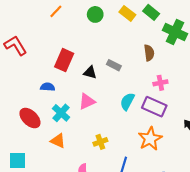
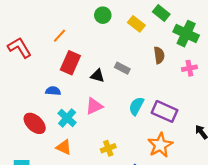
orange line: (56, 11) -> (60, 36), moved
yellow rectangle: (127, 13) -> (136, 24), moved
pink cross: (160, 83) -> (189, 68), moved

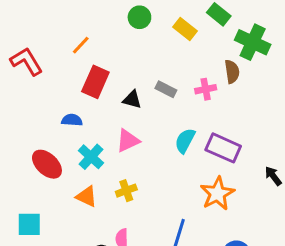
brown semicircle: (159, 55) -> (232, 72), moved
pink cross: (189, 68) -> (206, 89), moved
yellow cross: (108, 148) -> (126, 191), moved

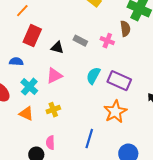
pink cross: (206, 89) -> (107, 41), turned 32

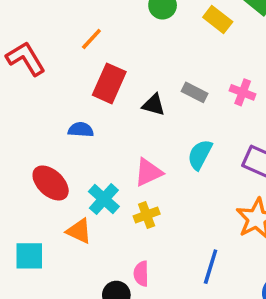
pink triangle: (54, 76) -> (148, 172), moved
cyan semicircle: (93, 76) -> (200, 155), moved
cyan cross: (29, 87) -> (104, 199), moved
orange triangle: (26, 114) -> (79, 231), moved

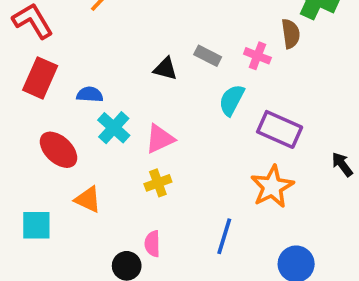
red rectangle: (109, 83) -> (40, 78), moved
cyan semicircle: (200, 155) -> (232, 100), moved
cyan cross: (104, 199) -> (114, 128), moved

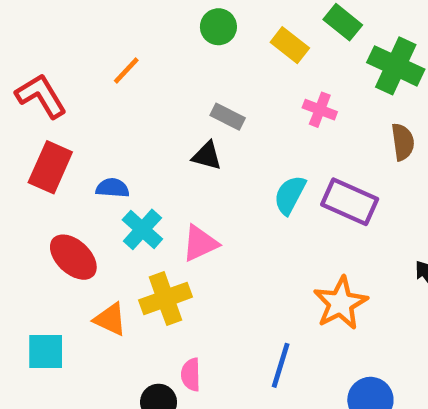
brown semicircle: (291, 34) -> (403, 142), moved
gray rectangle: (208, 56) -> (228, 117), moved
pink cross: (257, 56) -> (320, 110), moved
purple rectangle: (280, 129) -> (350, 202), moved
yellow cross: (158, 183) -> (165, 299), moved, size x1.5

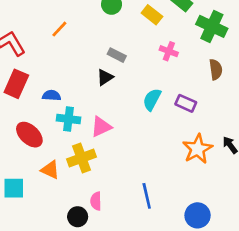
black triangle: (207, 156) -> (105, 77), turned -48
purple rectangle: (350, 202) -> (186, 103), size x0.7
cyan cross: (142, 229) -> (68, 119), turned -35
orange star: (341, 303) -> (198, 149), moved
blue line: (281, 365) -> (147, 196), turned -30

